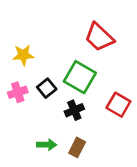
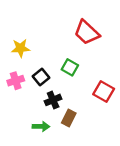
green square: (80, 77) -> (70, 67), size x0.6
black cross: (74, 110) -> (53, 100), moved
brown rectangle: (77, 147) -> (69, 118), moved

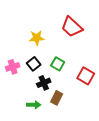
yellow star: (20, 48) -> (37, 38), moved
green square: (70, 67) -> (58, 64), moved

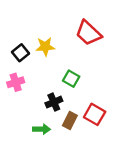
black square: (34, 64) -> (21, 53), moved
red square: (86, 76) -> (95, 114), moved

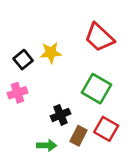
green square: (71, 79) -> (96, 89), moved, size x1.5

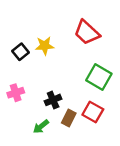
green square: (96, 89) -> (99, 77), moved
pink cross: (18, 93) -> (16, 93), moved
green arrow: (47, 145) -> (41, 126), turned 140

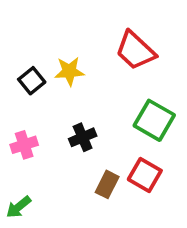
black cross: (53, 100) -> (83, 137), moved
green arrow: (41, 126) -> (18, 207), moved

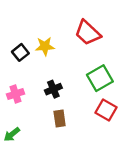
green square: (154, 120) -> (100, 78), turned 30
red square: (145, 175) -> (106, 110), moved
brown rectangle: (107, 184) -> (60, 118), moved, turned -35

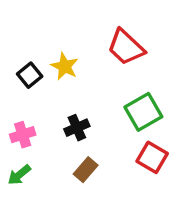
yellow star: (45, 46) -> (65, 66), turned 30
brown rectangle: (60, 118) -> (86, 170), turned 49
green arrow: (12, 134) -> (19, 175), moved

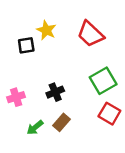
yellow star: (65, 66) -> (46, 30), moved
black square: (30, 75) -> (26, 45), moved, turned 30
green arrow: (19, 175) -> (35, 127), moved

